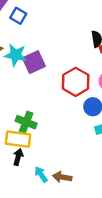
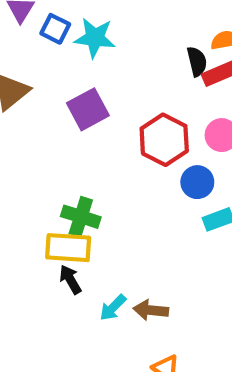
cyan star: (16, 55) -> (95, 38), moved
black arrow: (18, 157) -> (70, 279), turned -42
cyan arrow: (41, 174) -> (113, 308), turned -98

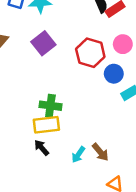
black arrow: (70, 279) -> (42, 148), moved
brown arrow: (151, 310) -> (100, 152), turned -126

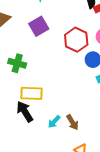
green cross: (50, 106) -> (17, 63), moved
black arrow: (42, 148) -> (25, 112), size x1.5

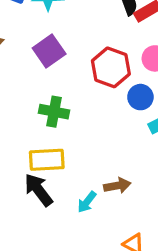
green cross: (17, 63) -> (54, 112), moved
brown arrow: (72, 122) -> (117, 186), moved, turned -63

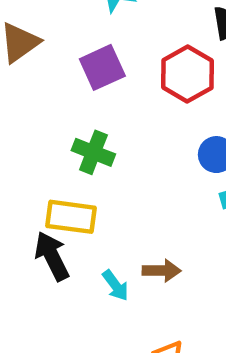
red hexagon: (111, 67) -> (187, 74), moved
cyan arrow: (87, 202) -> (115, 285), turned -85

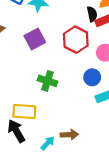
green cross: (93, 152) -> (47, 81), moved
cyan arrow: (115, 285) -> (48, 143), turned -96

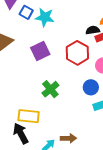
black semicircle: (92, 14) -> (93, 30), turned -88
green cross: (47, 81) -> (50, 89), turned 30

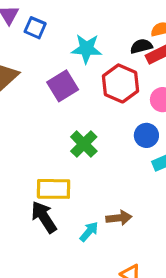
cyan star: (45, 17) -> (87, 49), moved

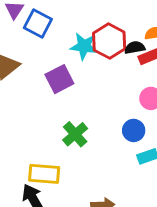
blue square: (35, 28) -> (38, 23), size x1.4
red hexagon: (120, 83) -> (109, 41), moved

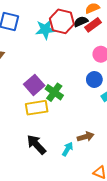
purple square: (59, 79) -> (34, 85), moved
yellow rectangle: (44, 174) -> (37, 108), moved

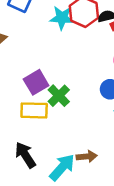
cyan arrow: (68, 149) -> (62, 167), size x1.6

